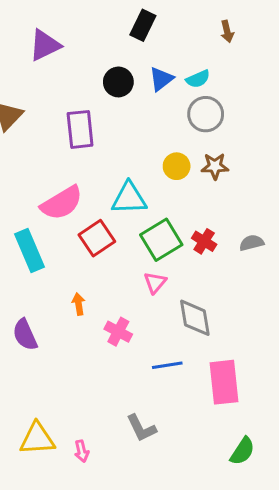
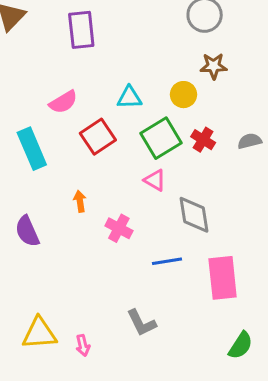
yellow circle: (177, 166) -> (184, 95), moved
cyan triangle: (129, 198) -> (129, 98), size x0.7
pink semicircle: (62, 203) -> (63, 102), size x0.7
pink triangle: (155, 283) -> (155, 180), turned -40

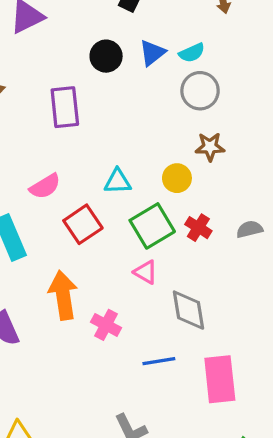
orange arrow: (80, 201) -> (63, 295), size x2.0

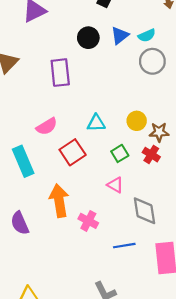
brown star: (210, 147) -> (159, 132), moved
green square: (152, 226) -> (120, 153), size x0.6

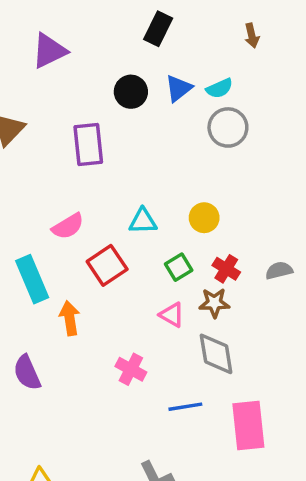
brown star: (159, 132) -> (214, 303), moved
orange arrow: (59, 201) -> (70, 318), moved, size x0.7

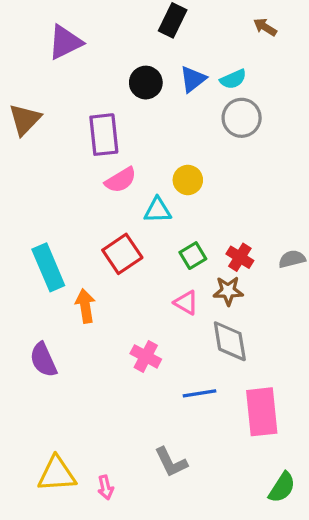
brown arrow: (252, 36) -> (265, 27), turned 135
yellow circle: (204, 218) -> (188, 180), moved
pink semicircle: (68, 226) -> (121, 180), moved

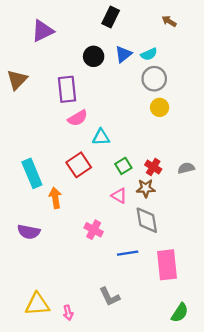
yellow circle: (188, 180) -> (160, 107), moved
purple semicircle: (43, 360) -> (29, 232), turned -55

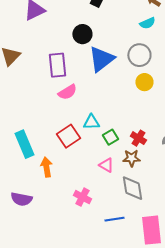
blue triangle: (123, 54) -> (101, 59), moved, size x1.6
cyan semicircle: (149, 54) -> (147, 23), moved
cyan triangle: (101, 137) -> (91, 122), moved

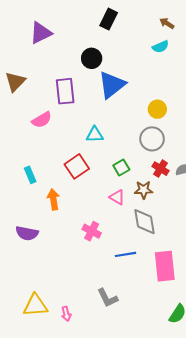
gray circle: (139, 55) -> (152, 139), moved
pink semicircle: (67, 92) -> (42, 120), moved
cyan triangle: (91, 122) -> (95, 135), moved
red cross: (138, 138) -> (161, 169), moved
cyan rectangle: (24, 144) -> (30, 175), size x0.6

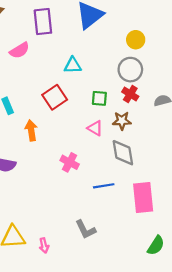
green square: (121, 168) -> (99, 98), turned 35
red cross: (161, 169) -> (130, 94), moved

